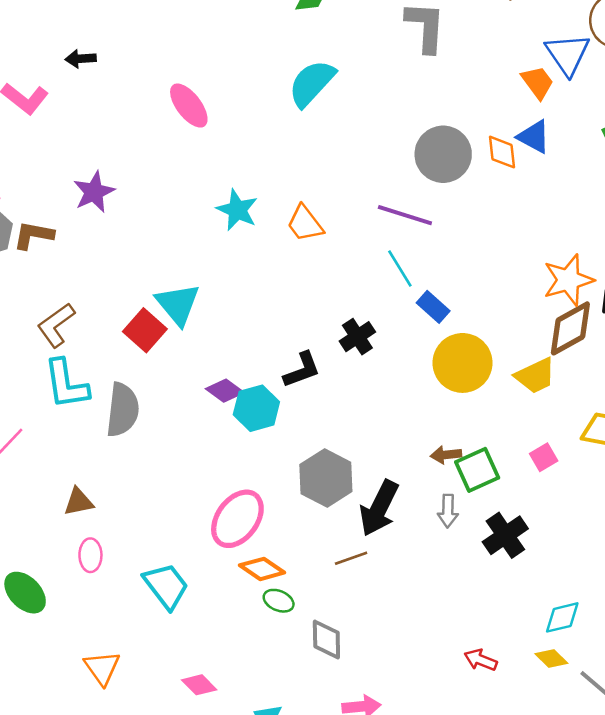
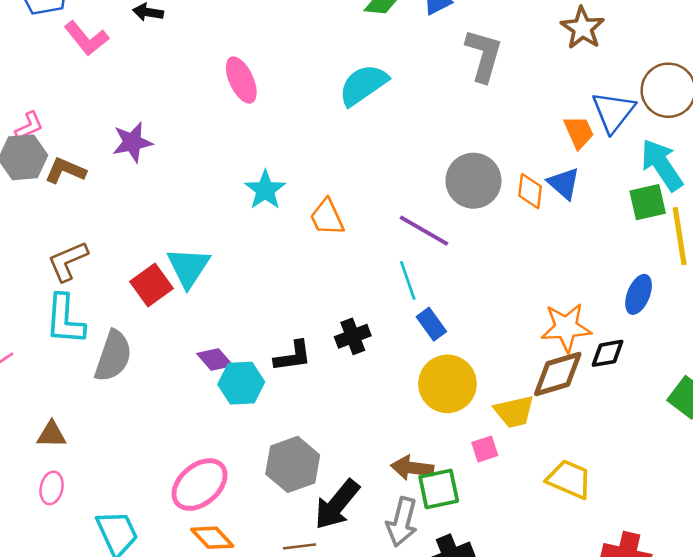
brown arrow: (446, 455) -> (412, 468), size x1.4
pink square: (544, 457) -> (485, 449), moved
gray arrow: (448, 511) -> (402, 522), size x1.5

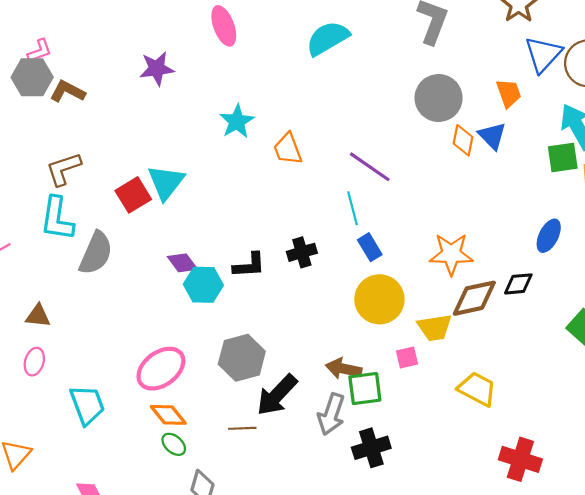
blue triangle: (613, 112) -> (543, 54), moved
purple star: (132, 142) -> (157, 69), moved
gray circle: (473, 181) -> (439, 98), moved
orange star: (566, 327) -> (451, 254), moved

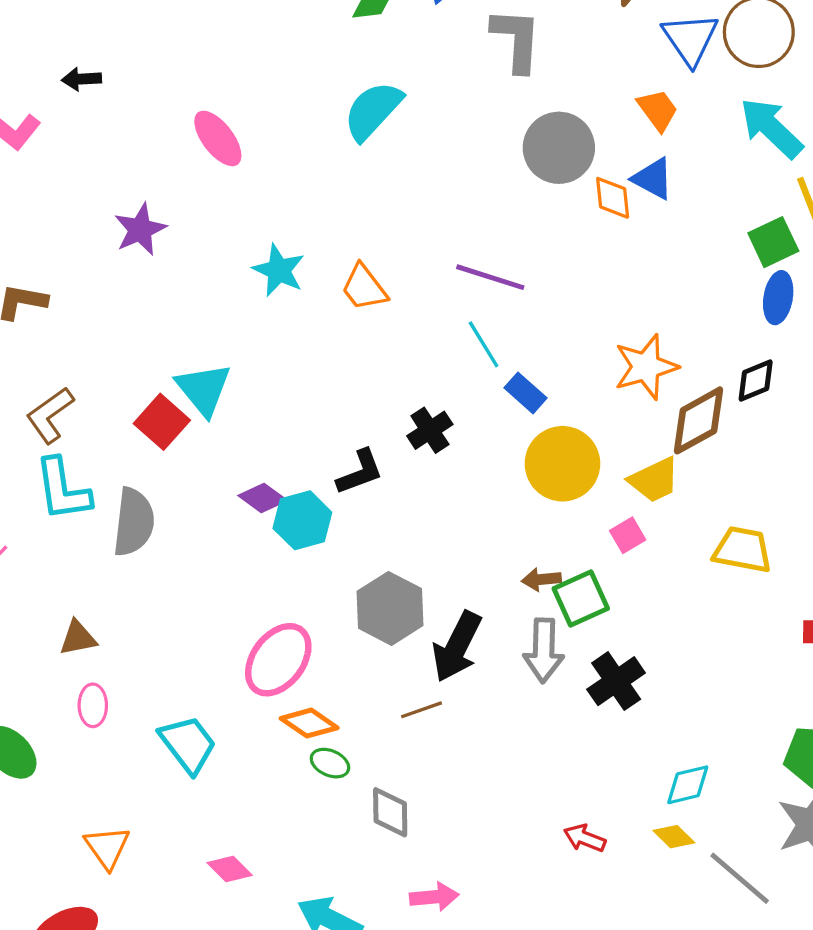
green square: (563, 158) -> (773, 242), moved
brown arrow: (344, 369) -> (541, 579), size x0.7

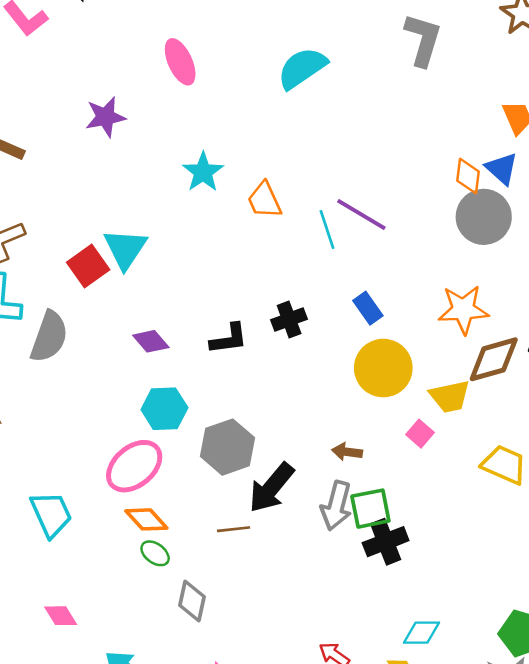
gray circle: (559, 148) -> (484, 217), moved
cyan line: (484, 344) -> (327, 230), moved
cyan hexagon: (302, 520) -> (164, 409), moved
pink square: (628, 535) -> (420, 434), turned -32
green square: (581, 598) -> (370, 509), moved

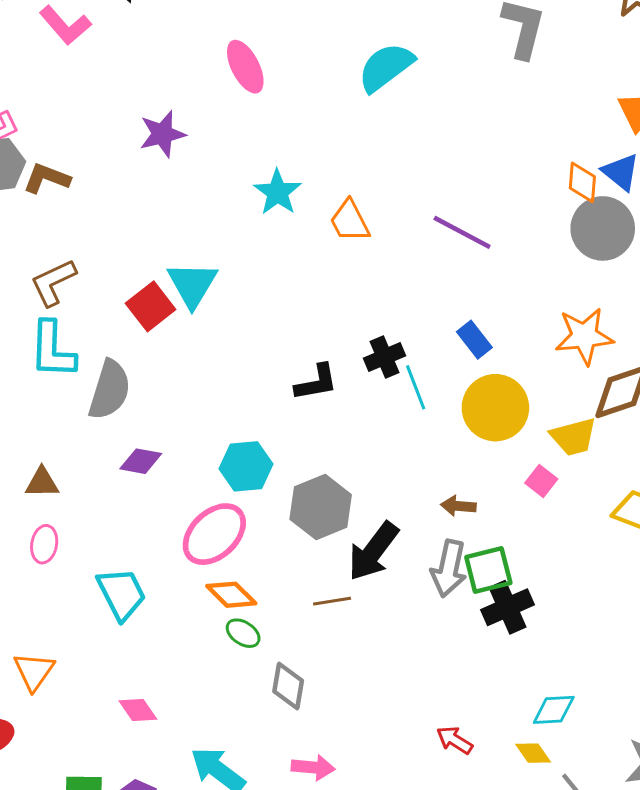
cyan line: (327, 230) -> (416, 387), moved
purple diamond: (151, 341) -> (141, 461), moved, turned -36

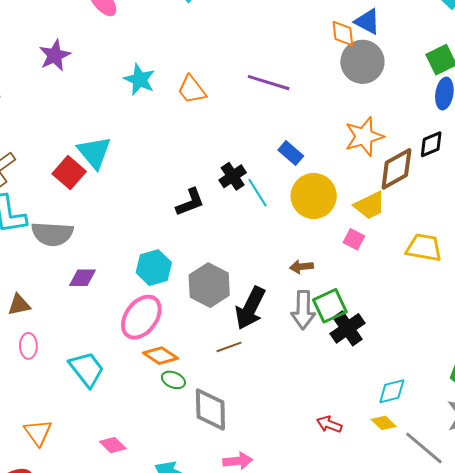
gray semicircle: (110, 390) -> (52, 234), turned 87
gray diamond: (288, 686) -> (210, 410), size x1.4

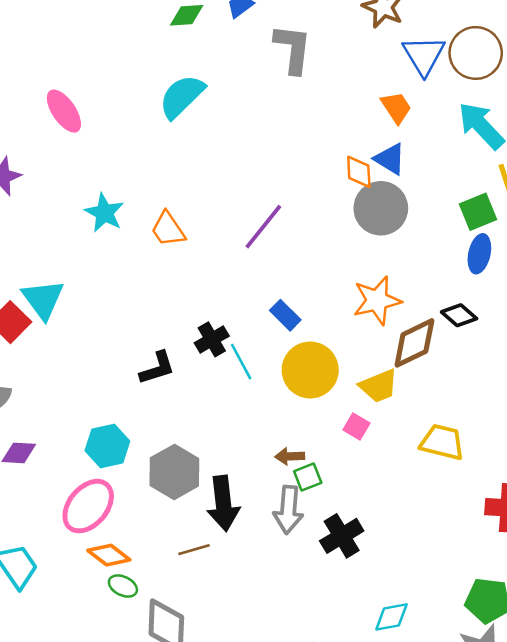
purple line: (269, 83) -> (263, 227), turned -72
black diamond: (431, 144) -> (459, 315), turned 60
green square: (330, 306) -> (308, 477), moved, size x0.7
black arrow: (250, 308) -> (223, 503), turned -36

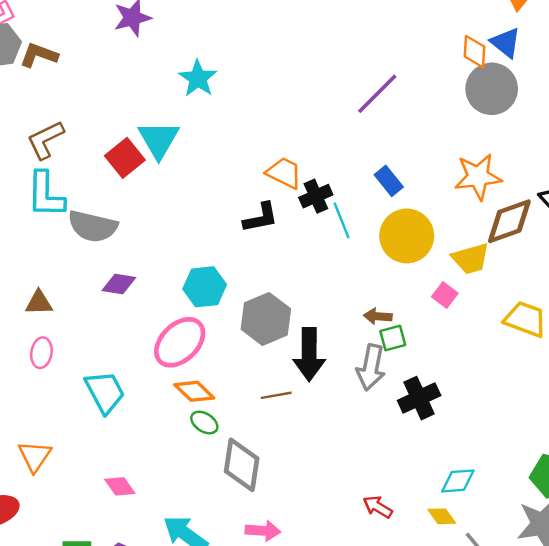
cyan star: (104, 213) -> (198, 78), moved
orange trapezoid: (168, 229) -> (284, 173), moved, turned 144

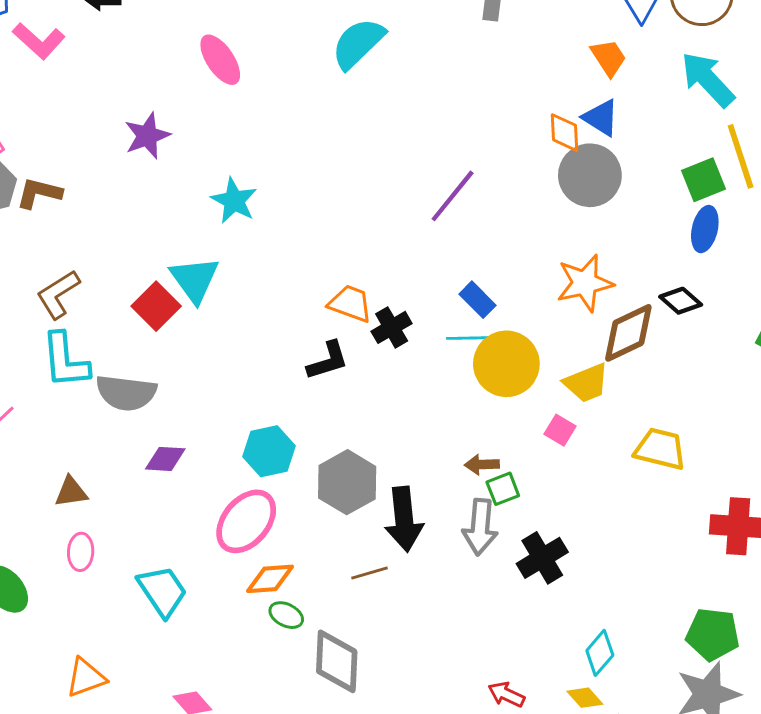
cyan line: (342, 220) -> (469, 338), moved, turned -63
orange diamond: (194, 391) -> (270, 579), turned -42
orange triangle: (35, 456) -> (86, 678), turned 42
cyan diamond: (458, 481) -> (600, 653), turned -39

